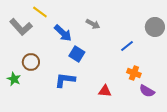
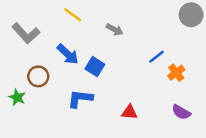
yellow line: (40, 12) -> (73, 15), moved
gray circle: (155, 27) -> (191, 15), moved
blue arrow: (63, 33) -> (68, 54), moved
orange cross: (134, 73) -> (176, 73), moved, turned 32

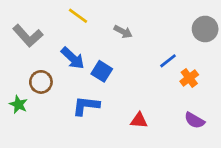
gray circle: (191, 15) -> (205, 29), moved

